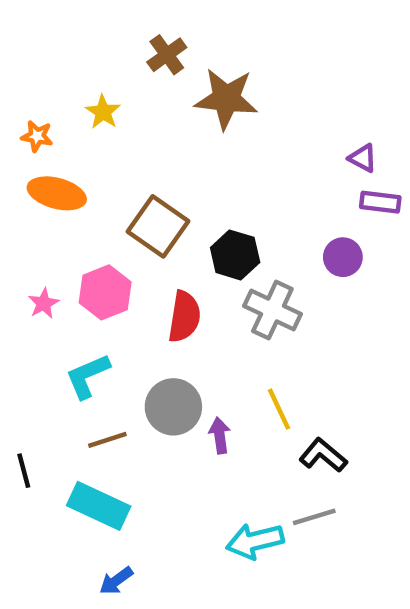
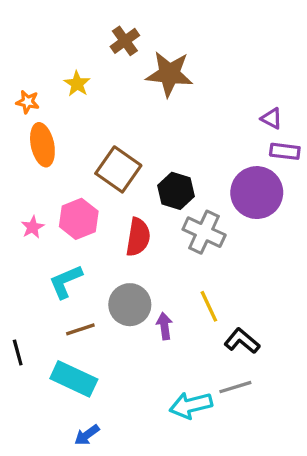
orange ellipse: (57, 193) -> (42, 145), turned 63
purple circle: (343, 257) -> (257, 193), size x1.8

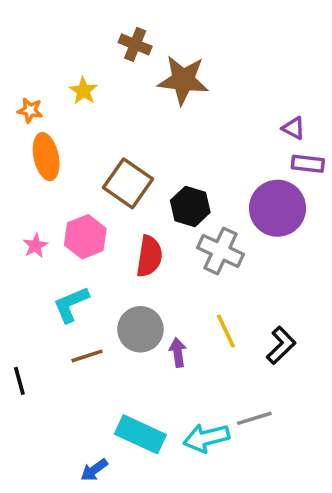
brown cross: (125, 41) -> (135, 44), turned -32
black L-shape: (242, 341) -> (281, 345), moved, turned 96
cyan rectangle: (74, 379) -> (140, 434), moved

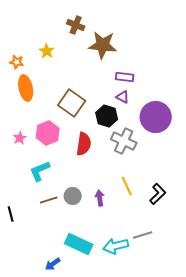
purple triangle: (294, 128) -> (123, 97), moved
purple rectangle: (308, 164) -> (125, 77), moved
gray circle: (140, 329) -> (73, 196), moved, size x0.7

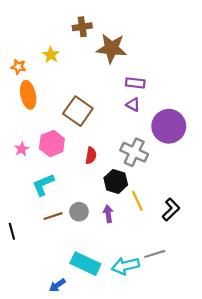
brown cross: (76, 25) -> (82, 27), turned -30
black hexagon: (107, 116) -> (116, 181), moved
red semicircle: (84, 144) -> (91, 155), size x0.7

